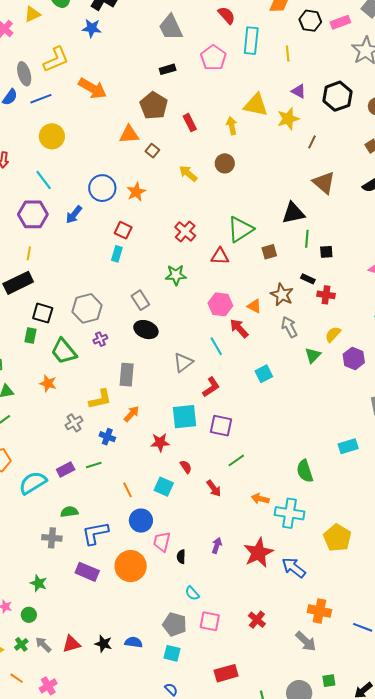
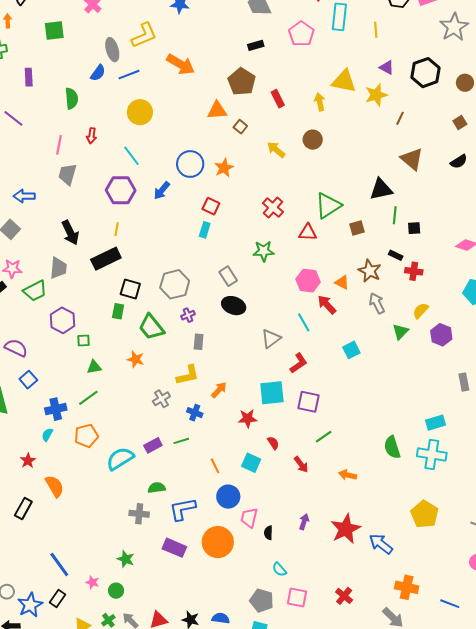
gray rectangle: (127, 375) -> (199, 342), moved, size x0.7
cyan cross: (290, 513) -> (432, 454), moved

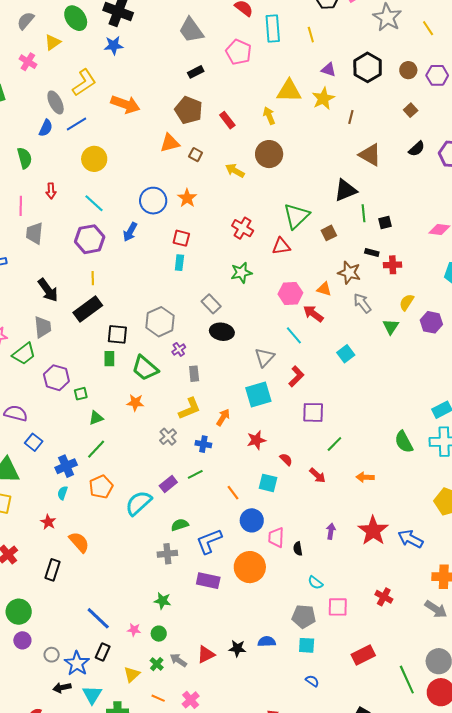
brown circle: (313, 140) -> (269, 154), size x1.4
cyan square: (272, 393) -> (258, 394), moved

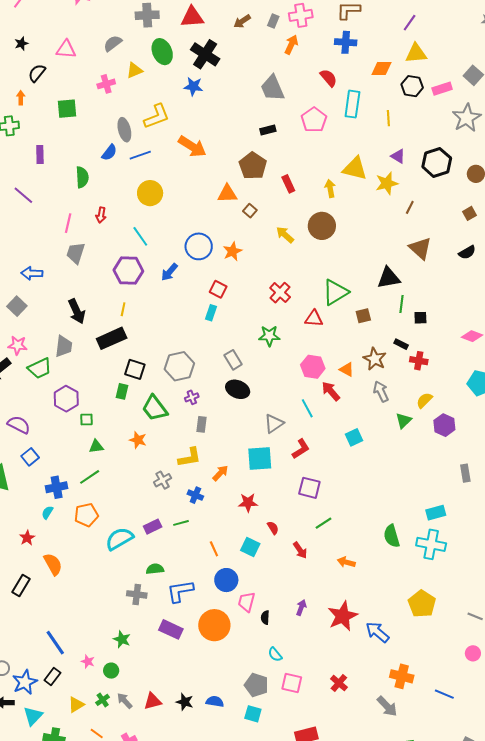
pink cross: (28, 62) -> (106, 84), turned 30

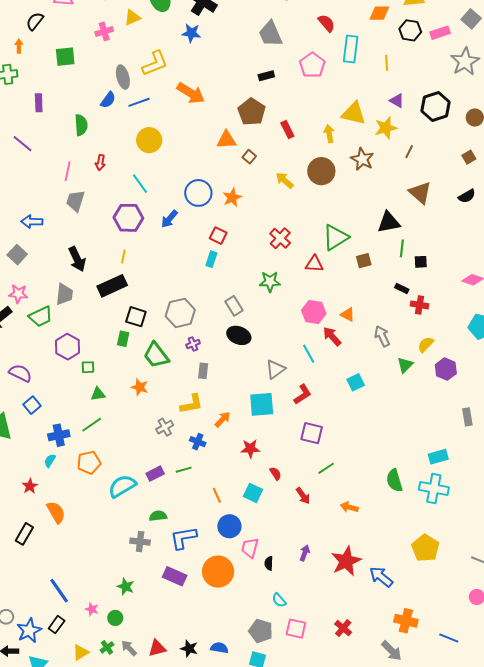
brown star: (375, 359) -> (362, 159), moved

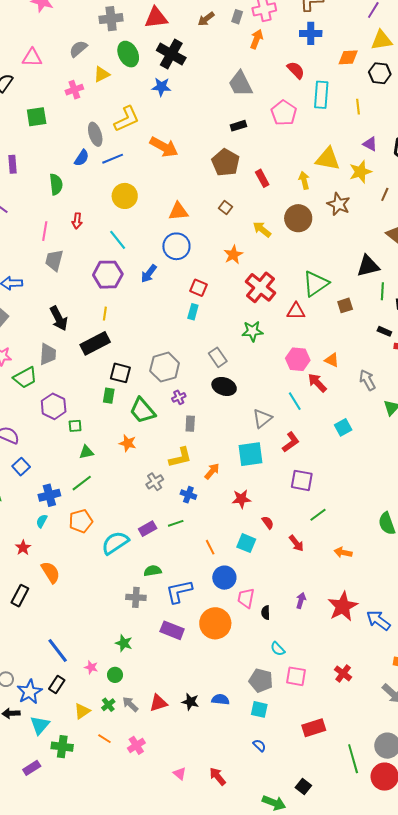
orange triangle: (226, 140) -> (178, 211), moved
orange star: (232, 198) -> (233, 255), moved
red cross: (280, 238) -> (261, 287), size x1.4

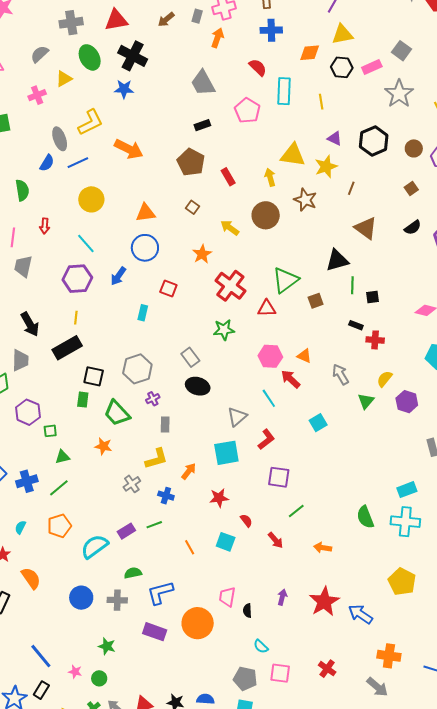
cyan rectangle: (193, 312) -> (143, 313), moved
blue cross: (49, 495) -> (27, 481), moved
blue circle: (224, 578) -> (81, 598), moved

